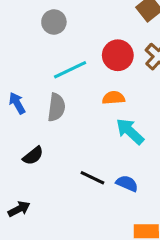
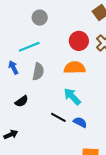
cyan line: (70, 70) -> (29, 47), moved
orange semicircle: (114, 98) -> (75, 68), size x1.5
cyan arrow: (130, 131) -> (72, 97), moved

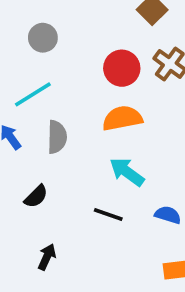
blue semicircle: (80, 122) -> (168, 215), moved
black arrow: (11, 135) -> (47, 257), moved, turned -32

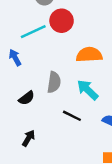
red circle: (122, 68) -> (62, 21), moved
gray semicircle: (57, 137) -> (54, 82), moved

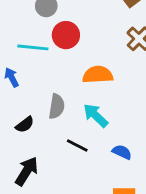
cyan line: (33, 32) -> (33, 47), turned 30
black arrow: (28, 138) -> (27, 171), size x1.5

